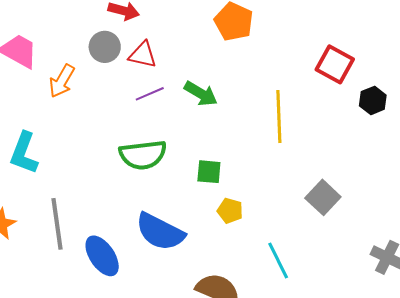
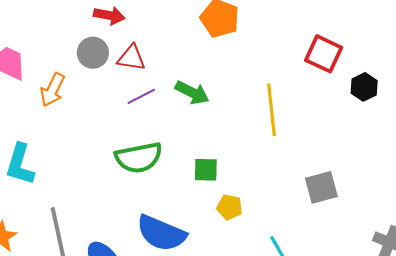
gray square: (323, 197) -> (321, 187), turned 36

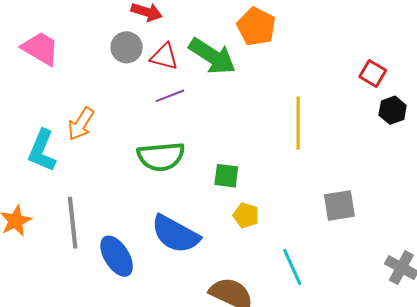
red square: (324, 54) -> (373, 74), moved, size x0.7
orange arrow: (52, 90) -> (81, 124), moved
green arrow: (192, 93) -> (212, 56), moved, size x1.4

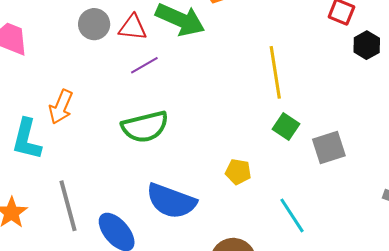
green square: (226, 176) -> (286, 127), moved, turned 36

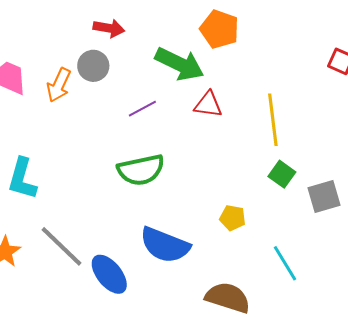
red triangle: (133, 27) -> (208, 105), moved
orange arrow: (61, 107) -> (59, 85), moved
gray line: (68, 206) -> (62, 246), turned -33

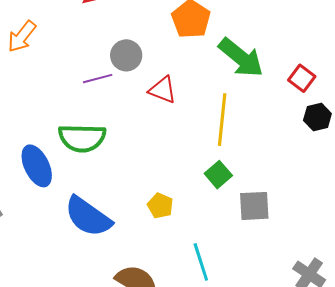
green arrow: (179, 64) -> (241, 58), moved
gray circle: (93, 66) -> (126, 55), moved
blue ellipse: (109, 274) -> (37, 166), moved

